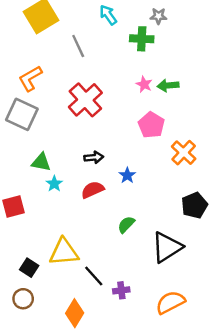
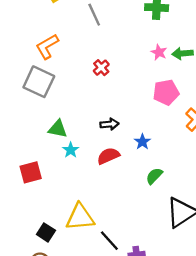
red cross: (85, 100) -> (101, 68), size x0.5
pink pentagon: (151, 125) -> (166, 92), turned 30
green semicircle: (126, 224) -> (154, 176), moved

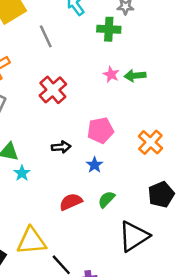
red cross: (101, 68) -> (53, 90), size x1.6
pink pentagon: (166, 92) -> (100, 130), moved
red semicircle: (108, 156) -> (71, 202), moved

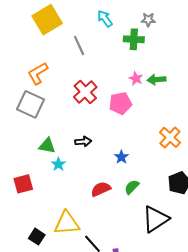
pink pentagon: (100, 130) -> (120, 103), moved
black arrow: (61, 147) -> (83, 142), moved

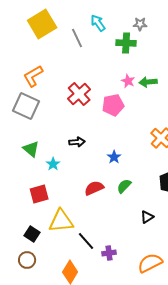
gray line: (79, 45) -> (77, 38), moved
green triangle: (47, 146) -> (31, 149), moved, turned 30
red square: (23, 184) -> (39, 194), moved
black triangle: (156, 219) -> (147, 217), size x0.5

